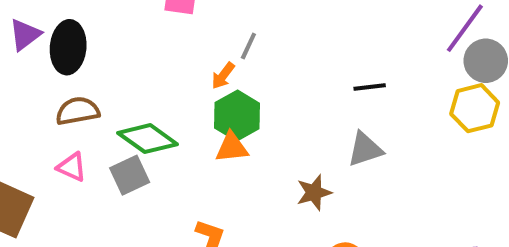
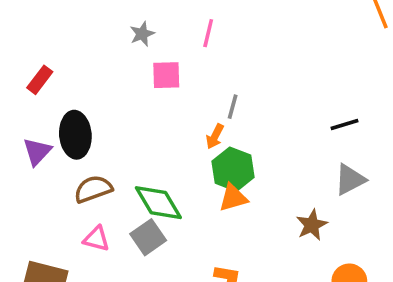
purple triangle: (25, 35) -> (37, 151), moved
green diamond: (148, 139) -> (158, 203), turned 33

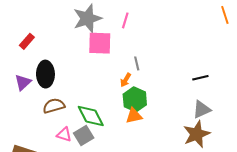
gray star: (142, 34) -> (87, 18), size x2.0
pink square: (166, 75) -> (100, 43), size x1.4
gray line: (233, 107) -> (137, 63), turned -32
brown star: (312, 225) -> (197, 134), moved, size x1.5
pink triangle: (96, 239) -> (64, 135), moved

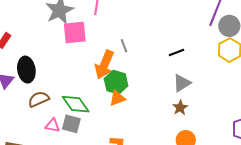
gray line: (137, 63) -> (124, 46), moved
orange arrow: (126, 80) -> (104, 65), size x2.0
brown star: (197, 134) -> (180, 108), size x0.6
gray square: (84, 136) -> (71, 124), turned -36

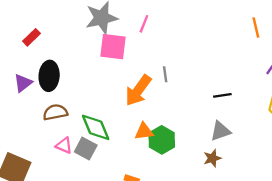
green hexagon: (116, 82) -> (162, 140), moved

